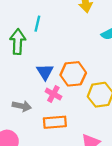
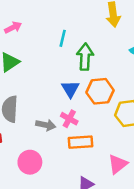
green arrow: (18, 42) -> (85, 57), moved
pink cross: (53, 94) -> (69, 119), moved

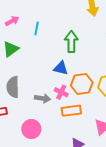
cyan line: (63, 38) -> (37, 29), moved
blue triangle: (70, 89) -> (61, 68), turned -42
orange hexagon: (100, 91) -> (82, 84), moved

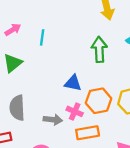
green arrow: (71, 42) -> (99, 49), moved

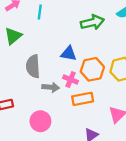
green arrow: (99, 49) -> (92, 22), turned 80
gray semicircle: (17, 108) -> (33, 66), moved

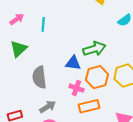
green arrow: (92, 22) -> (94, 49), moved
gray arrow: (51, 87) -> (48, 107), moved, turned -35

